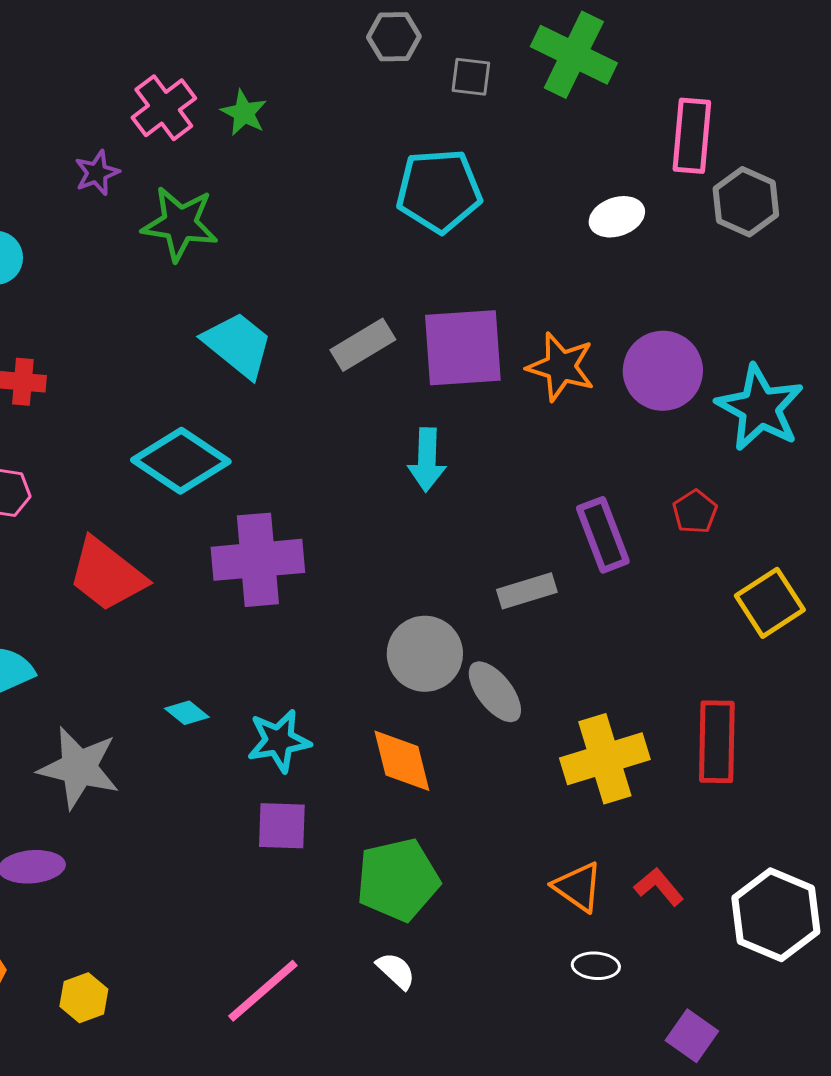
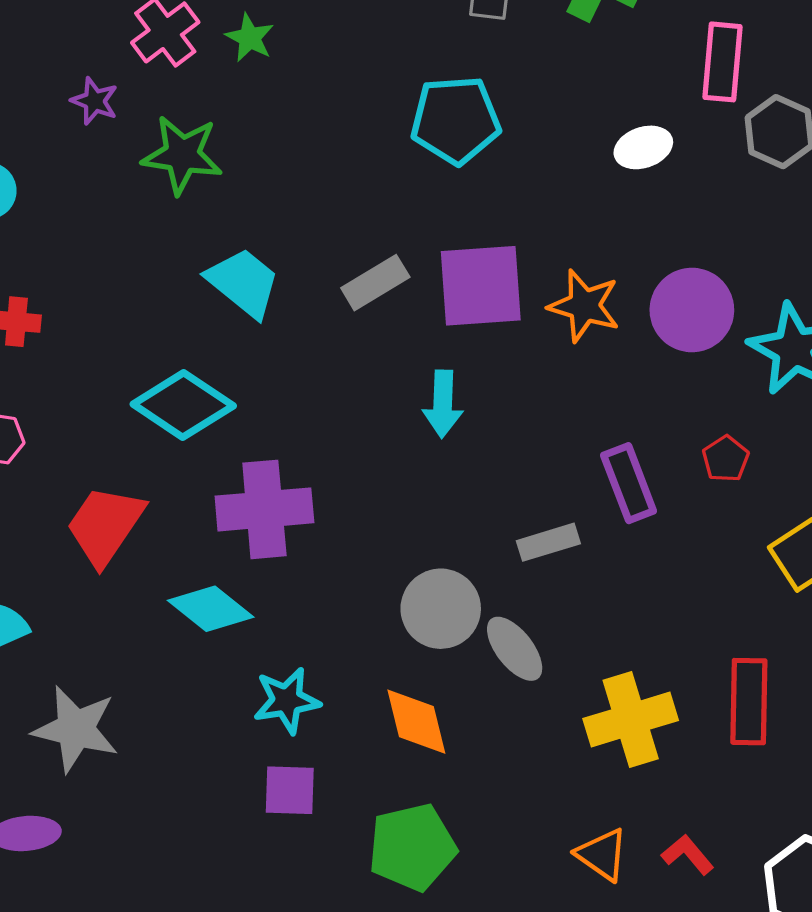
purple star: (97, 173) -> (95, 101), turned -30
red trapezoid: (107, 575) -> (105, 525), turned 86
cyan diamond: (187, 713) -> (211, 609), moved, size x1.8

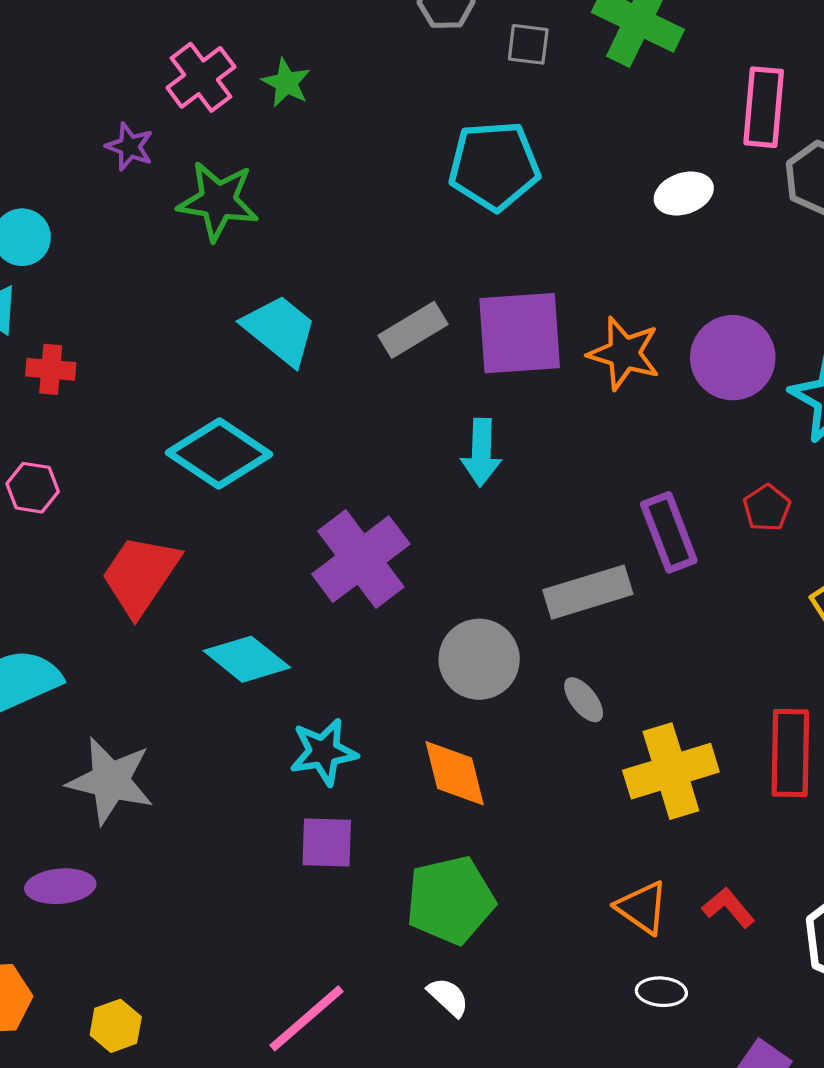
purple cross: (264, 509) -> (361, 559), moved, turned -32
gray rectangle: (548, 542) -> (588, 592), size x1.4
gray ellipse: (515, 649) -> (584, 700), moved, size x0.7

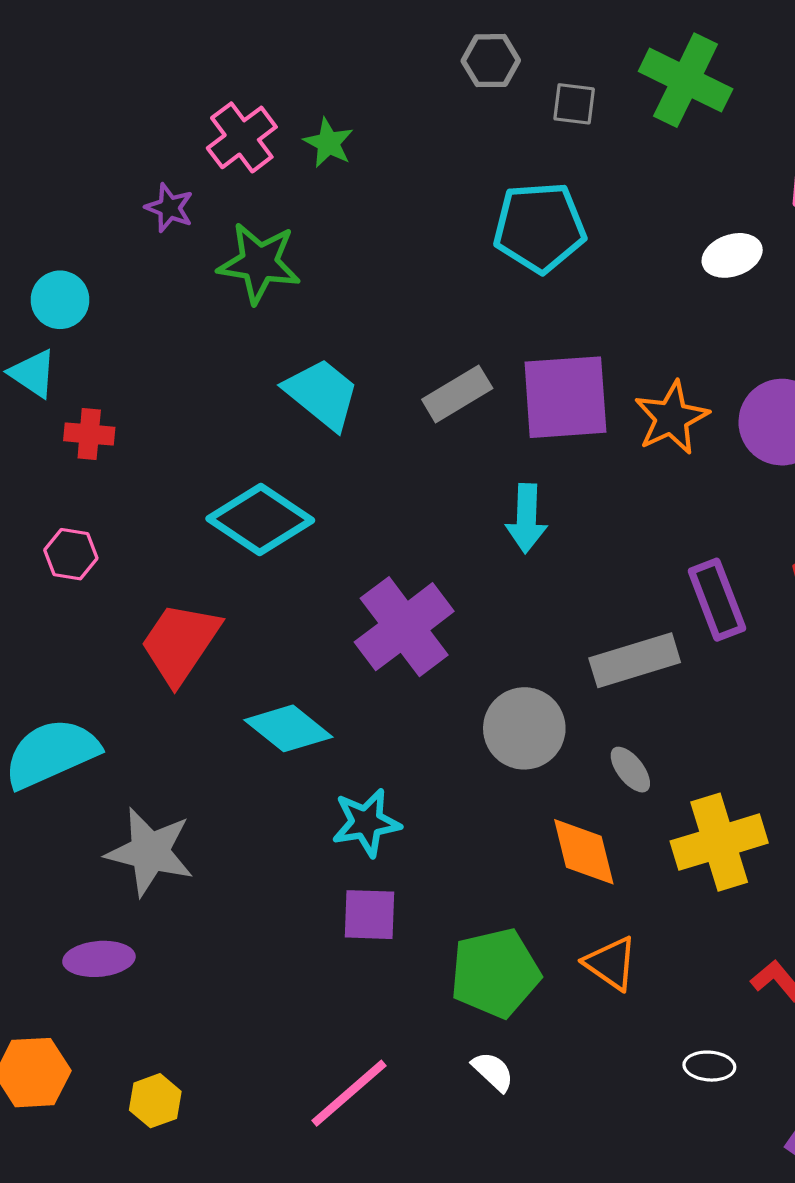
orange star: (624, 353) -> (671, 418), turned 30
orange diamond: (455, 773) -> (584, 852), moved
orange triangle: (642, 908) -> (611, 963), moved

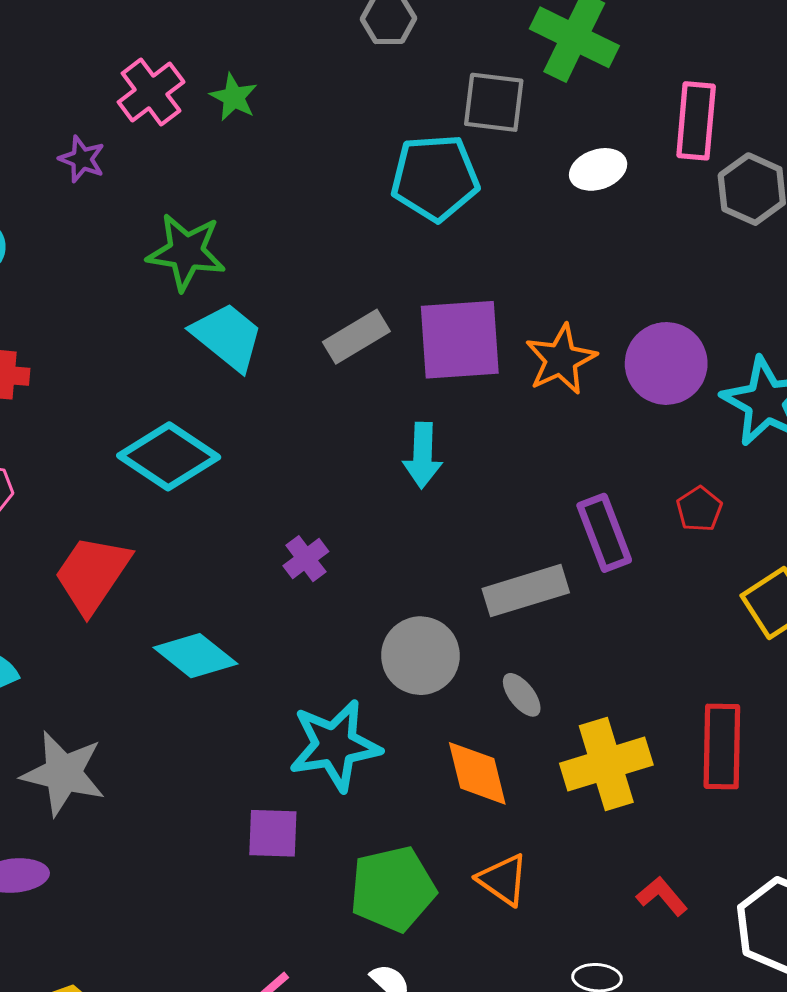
gray square: (574, 104) -> (494, 102), moved, size x1.5
white ellipse: (732, 255) -> (598, 169), moved
green star: (259, 263) -> (186, 252), moved
purple cross: (404, 627) -> (306, 559), size x0.5
cyan star: (366, 823) -> (335, 745), moved, size x1.4

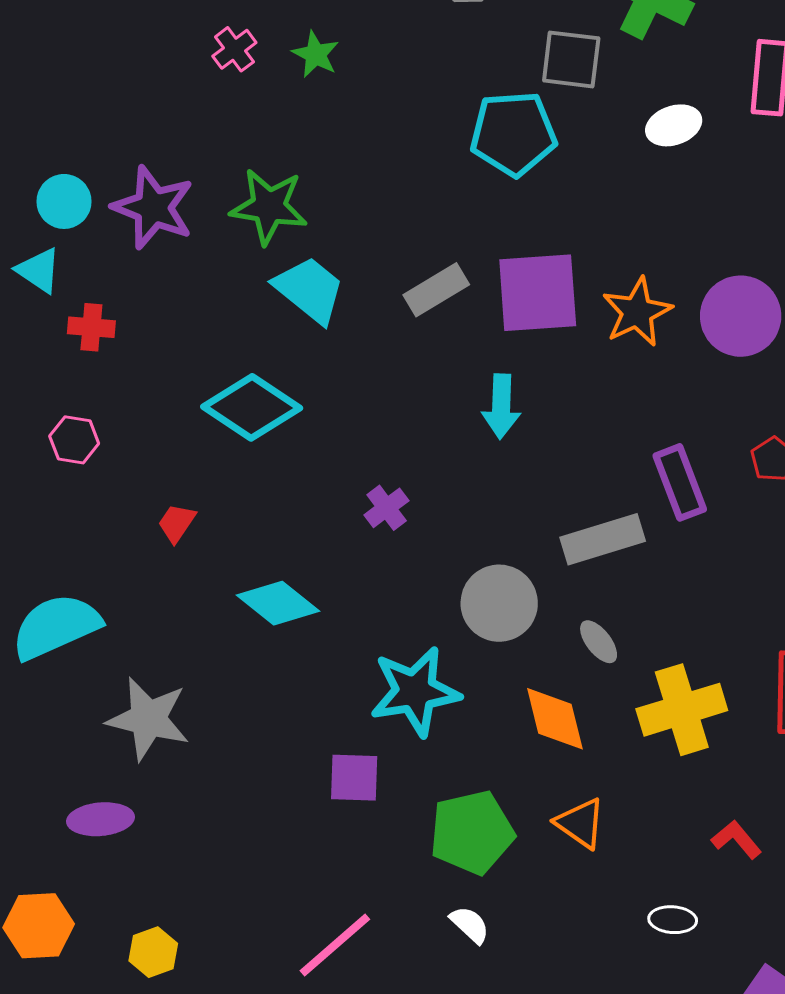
pink cross: (151, 92) -> (234, 49), size x0.7
purple star: (82, 159) -> (153, 208), moved, size x1.8
red trapezoid: (92, 574) -> (177, 523), size x0.5

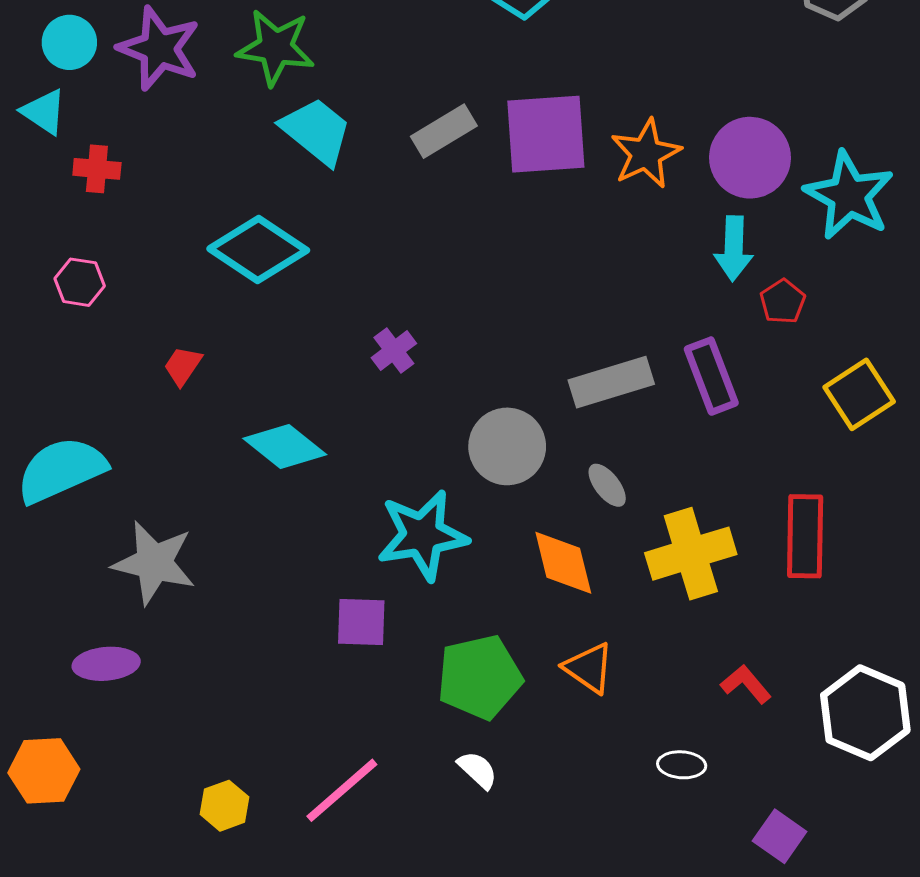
cyan arrow: (501, 406) -> (734, 248), moved
purple rectangle: (680, 482) -> (711, 376), moved
yellow hexagon: (153, 952) -> (224, 806), moved

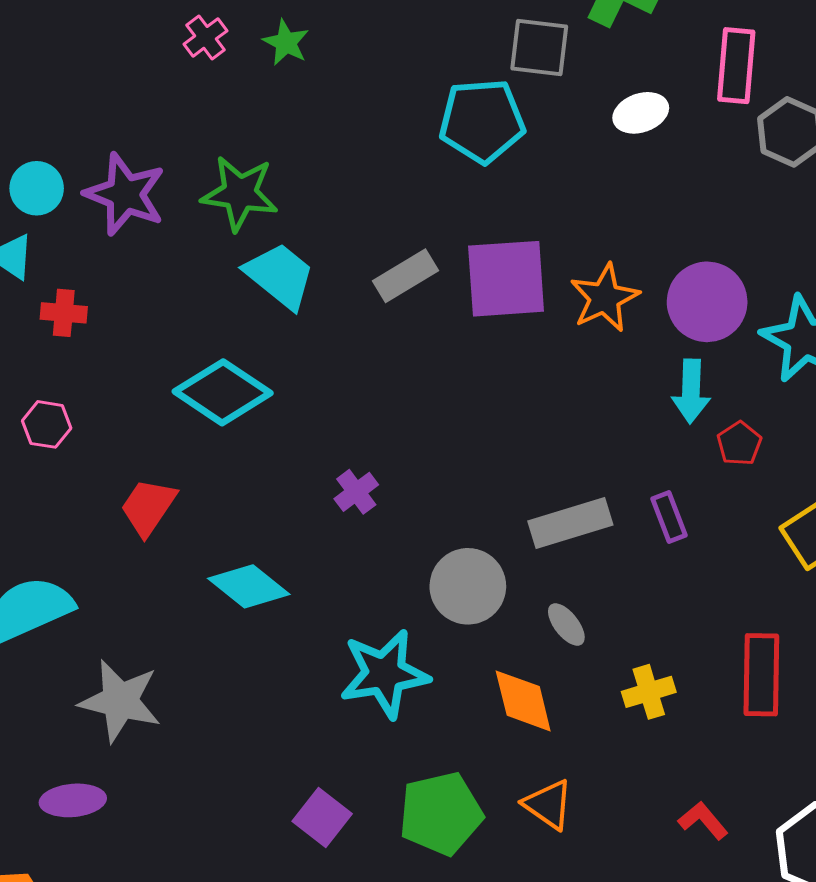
red trapezoid: (183, 366) -> (148, 507), size x1.5
purple rectangle: (711, 376) -> (669, 517), size x0.7
yellow cross: (691, 554) -> (649, 692), size x0.6
purple square: (361, 622) -> (322, 818), moved, turned 36

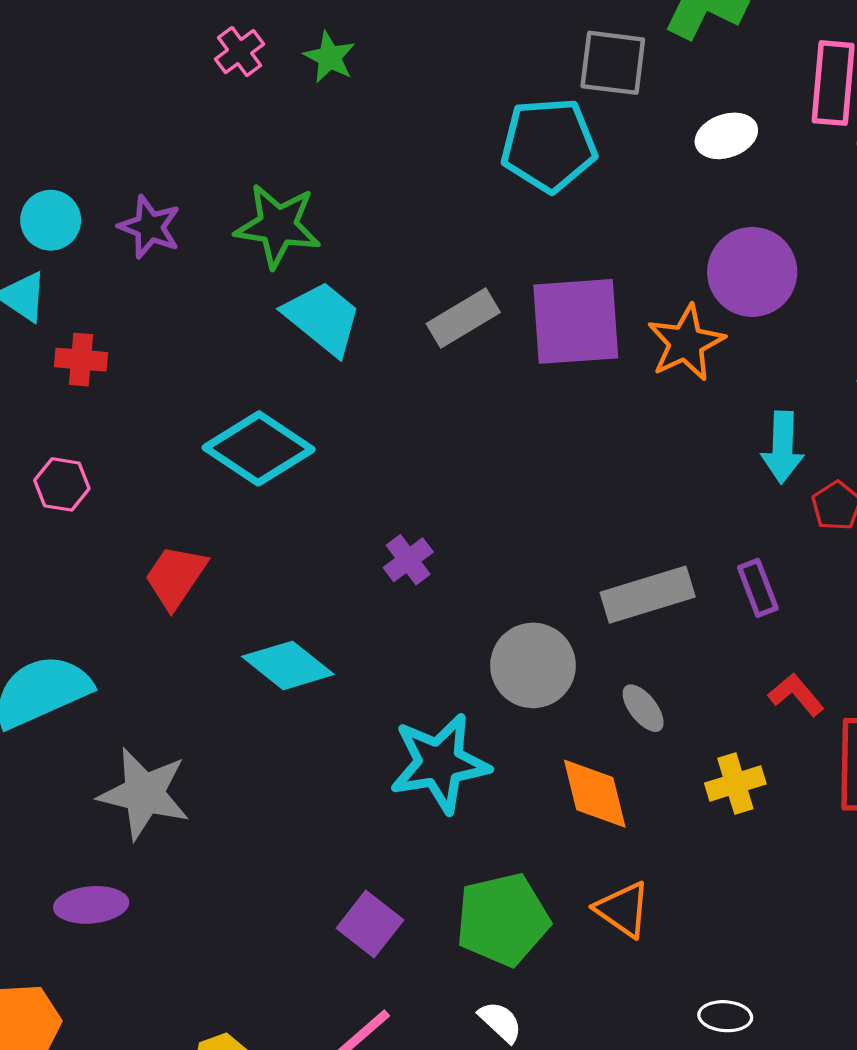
purple star: (125, 194) -> (150, 227), size x0.7
purple circle: (707, 302) -> (752, 272), moved
red L-shape: (703, 821) -> (796, 695), moved

